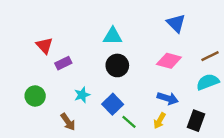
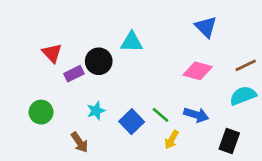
black circle: (117, 65) -> (99, 61), moved
yellow arrow: (160, 121) -> (172, 140), moved
green line: (129, 122) -> (161, 115), moved

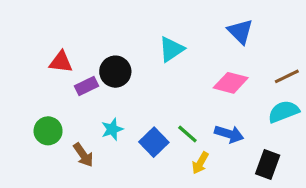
cyan triangle: (132, 42) -> (171, 49), moved, turned -35
red triangle: (52, 53) -> (61, 62), turned -40
brown arrow: (79, 142) -> (83, 155), moved

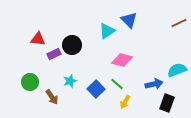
blue triangle: (240, 32) -> (129, 20), moved
brown line: (287, 76) -> (179, 23), moved
pink diamond: (231, 83) -> (122, 60), moved
blue arrow: (229, 134) -> (154, 84), moved, turned -30

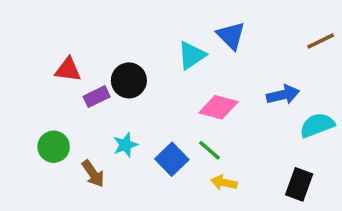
blue arrow: (154, 84) -> (283, 95), moved
yellow arrow: (125, 102) -> (224, 183), turned 72

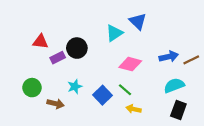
brown line: (321, 41) -> (191, 60), moved
cyan semicircle: (317, 125) -> (174, 85), moved
brown arrow: (93, 174) -> (56, 104), turned -42

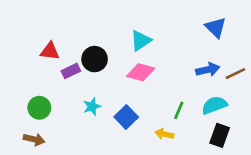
blue triangle: (138, 21) -> (216, 27), moved
pink diamond: (130, 64) -> (141, 72), moved
green line: (125, 90) -> (179, 110), moved, turned 72
brown arrow: (56, 104) -> (34, 139), moved

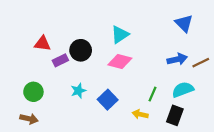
black rectangle: (220, 135) -> (175, 115), moved

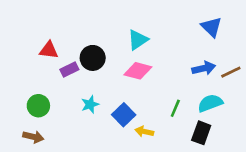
yellow arrow: (140, 114) -> (144, 132), moved

